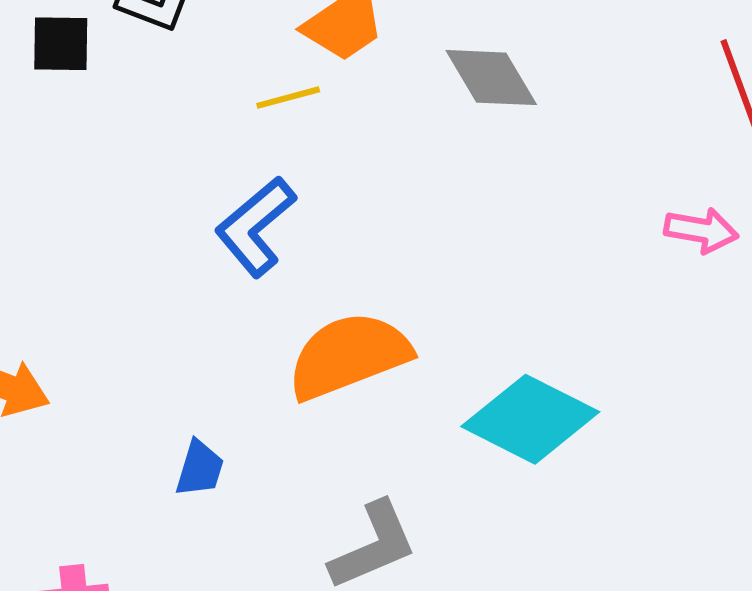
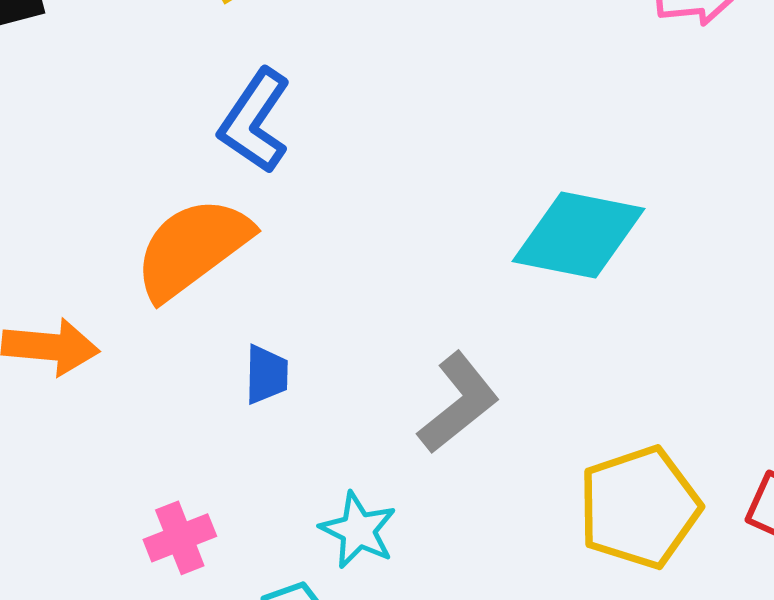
orange semicircle: (349, 356) -> (192, 248), moved

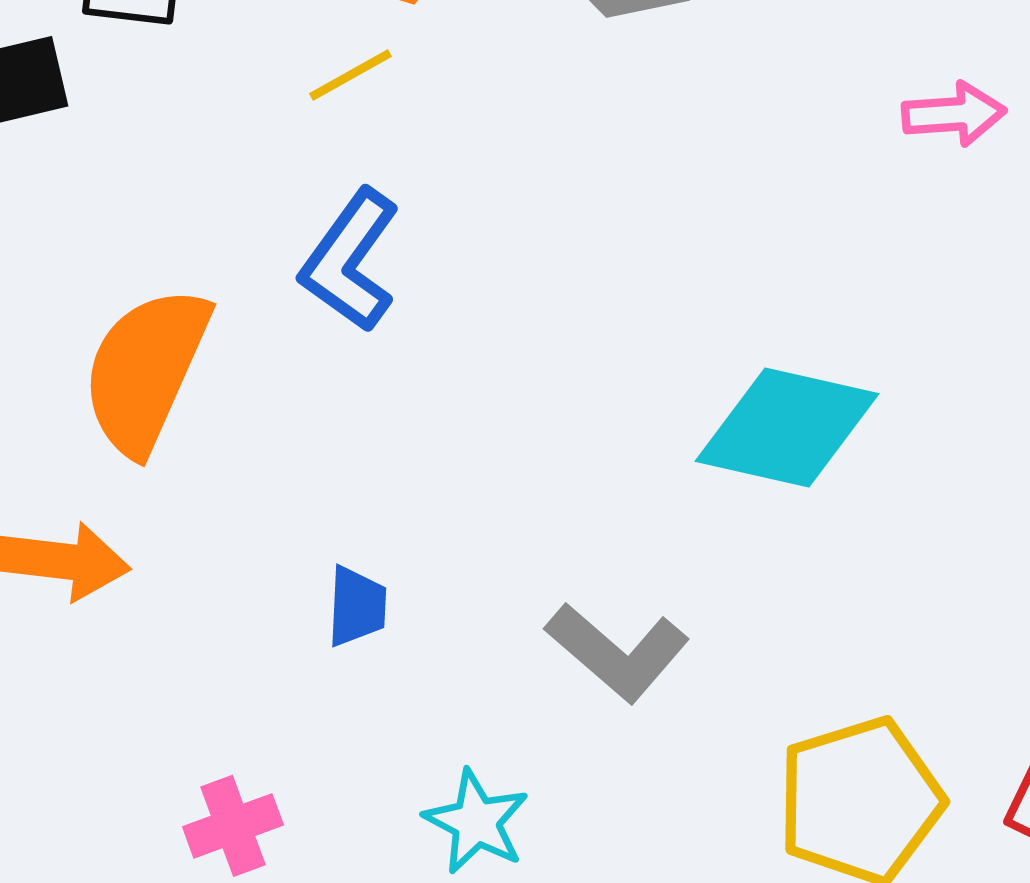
orange semicircle: (192, 248) -> (146, 370), moved, turned -31
gray L-shape: (458, 403) -> (617, 652), turned 78

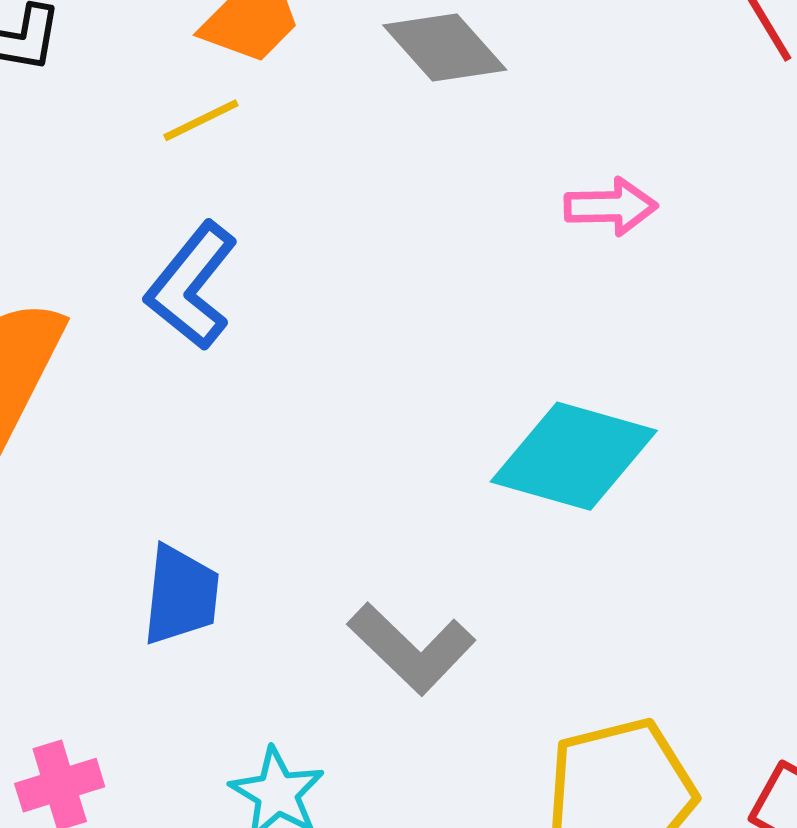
pink arrow: (954, 114) -> (611, 207), moved
blue trapezoid: (357, 606) -> (181, 595), size x1.4

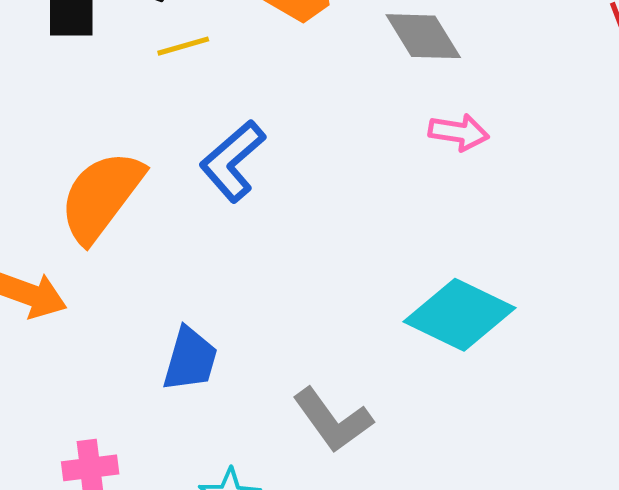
yellow line: (201, 120) -> (183, 46), moved
pink arrow: (611, 207) -> (459, 132), moved

